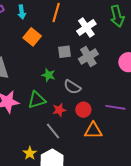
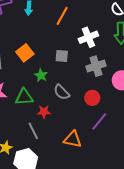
orange square: (32, 37) -> (25, 53), moved
gray cross: (88, 57) -> (96, 66), moved
purple line: (115, 107) -> (99, 122), turned -72
red circle: (83, 110) -> (92, 98), moved

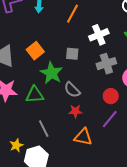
green star: (41, 75) -> (51, 73), size x1.6
red circle: (92, 98) -> (111, 96), moved
red star: (44, 112) -> (75, 111), moved

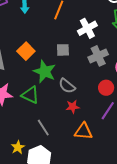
green triangle: (35, 95) -> (30, 95), turned 36

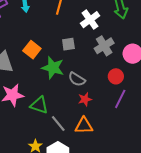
green triangle: (30, 95) -> (39, 105), moved
orange triangle: (83, 131) -> (84, 126), moved

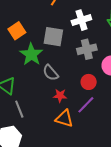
gray square: (68, 44) -> (53, 37), size x1.5
red star: (85, 99) -> (60, 96), moved
orange triangle: (84, 126) -> (64, 119), moved

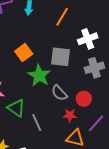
red circle: (89, 82) -> (84, 99), moved
gray line: (19, 109) -> (37, 123), moved

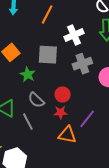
green star: (39, 75) -> (28, 74), size x0.7
gray semicircle: (59, 93) -> (36, 100), moved
red circle: (84, 99) -> (63, 94), moved

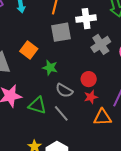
white cross: (74, 35) -> (86, 19), turned 30
gray square: (48, 55) -> (61, 32), moved

